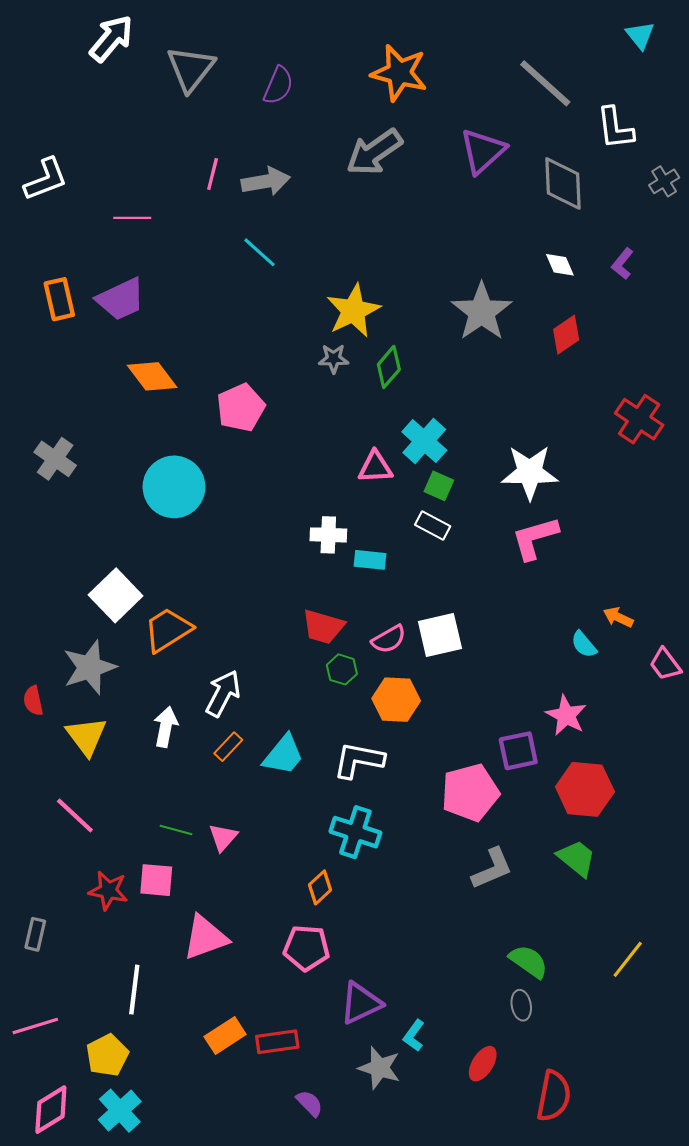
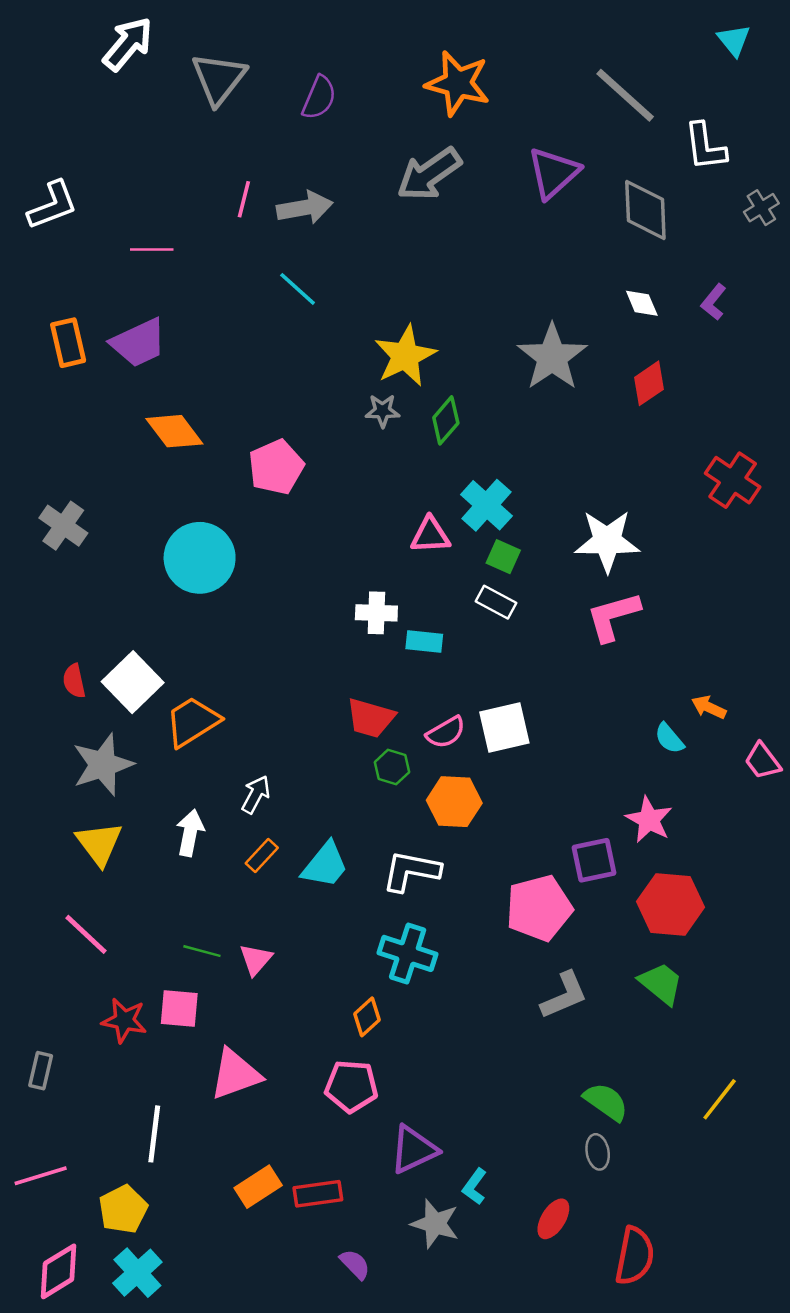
white arrow: (223, 693) -> (256, 795), size x0.7
red semicircle: (33, 701) -> (74, 681), moved

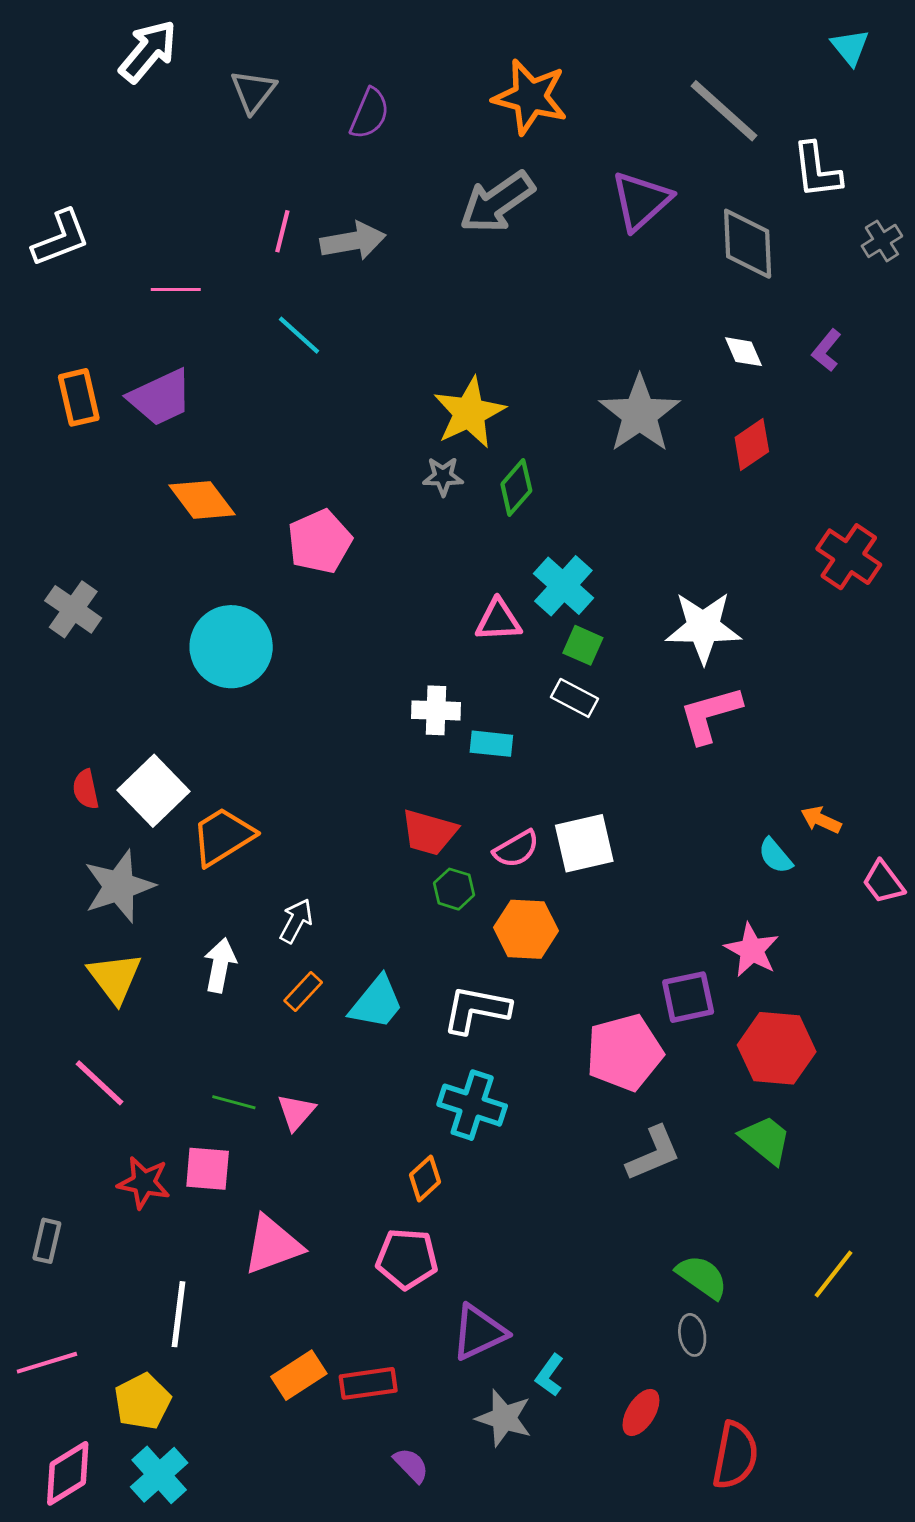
gray triangle: (219, 79) -> (253, 91), size x0.7
cyan line: (298, 289) -> (299, 335), moved

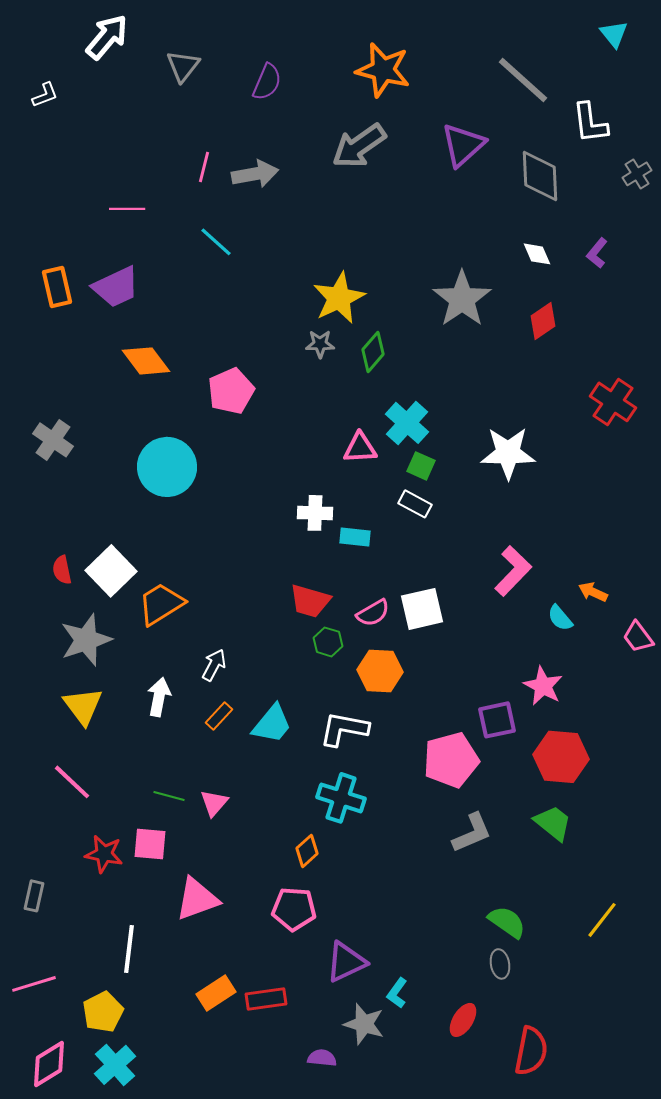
white L-shape: (61, 238) -> (45, 95), moved, size x0.6
pink L-shape: (710, 715) -> (513, 571), moved, turned 150
purple semicircle: (411, 1465) -> (322, 1058), moved, turned -40

